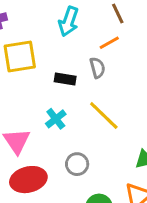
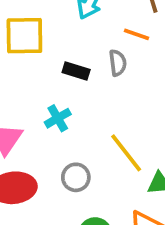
orange line: (109, 43) -> (136, 34), turned 40
yellow line: (104, 115) -> (126, 153), moved

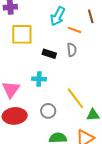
orange line: (136, 34) -> (75, 30), moved
cyan cross: (58, 118) -> (39, 79), turned 32

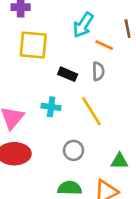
yellow line: (75, 98) -> (91, 111), moved
gray circle: (48, 111) -> (74, 150), moved

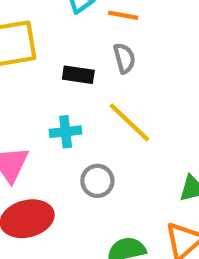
gray circle: (74, 150) -> (97, 181), moved

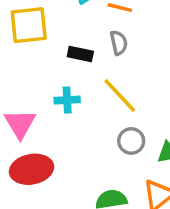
gray circle: (97, 181) -> (131, 141), moved

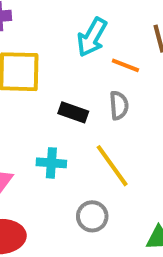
gray circle: (131, 141) -> (92, 216), moved

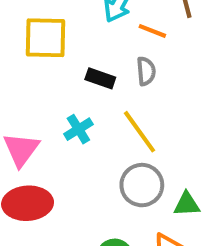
cyan cross: (51, 163) -> (78, 129), turned -36
gray circle: (92, 216) -> (142, 185), moved, size x1.4

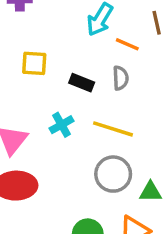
yellow square: (46, 38) -> (34, 63), moved, size x0.7
yellow line: (139, 132) -> (113, 129), turned -39

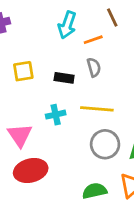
orange line: (127, 44) -> (93, 40), turned -30
cyan cross: (62, 125) -> (56, 115), turned 30

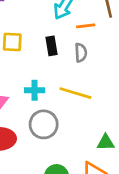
black rectangle: (64, 78) -> (51, 46), moved, turned 60
gray circle: (105, 144) -> (44, 124), moved

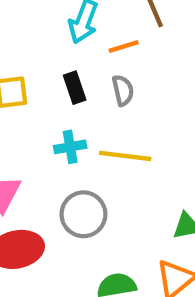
cyan cross: (35, 90) -> (70, 147), moved

